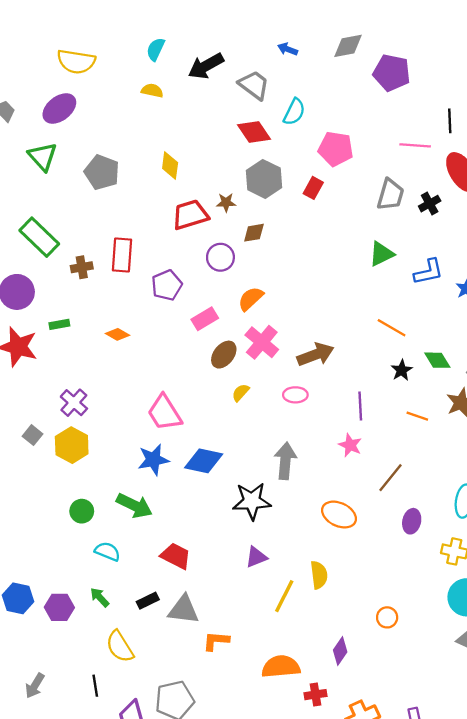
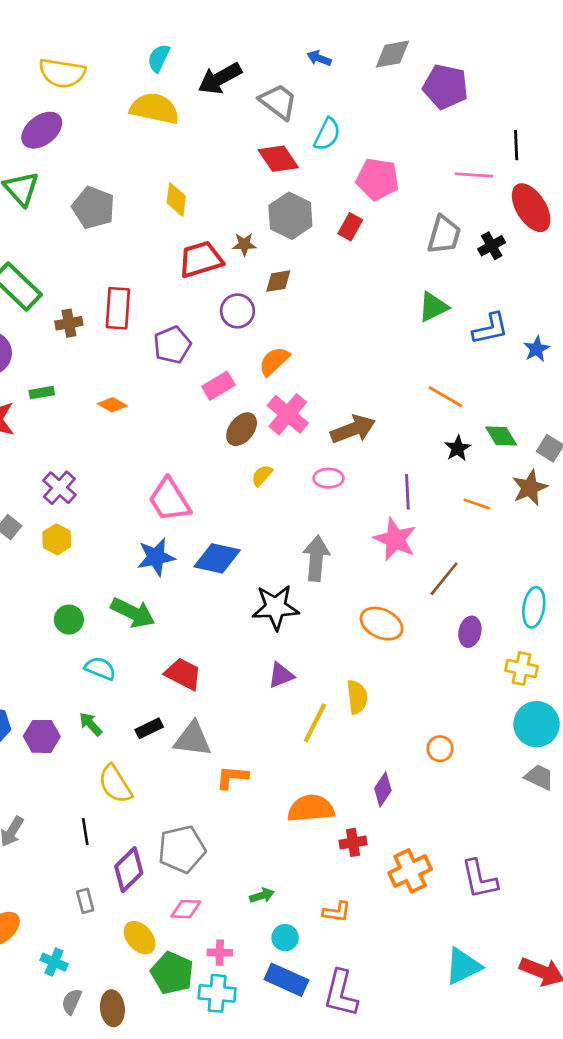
yellow semicircle: (152, 91) -> (155, 108), size x1.8
yellow hexagon: (72, 445) -> (57, 539), size x0.7
pink star: (350, 445) -> (395, 539), size x1.5

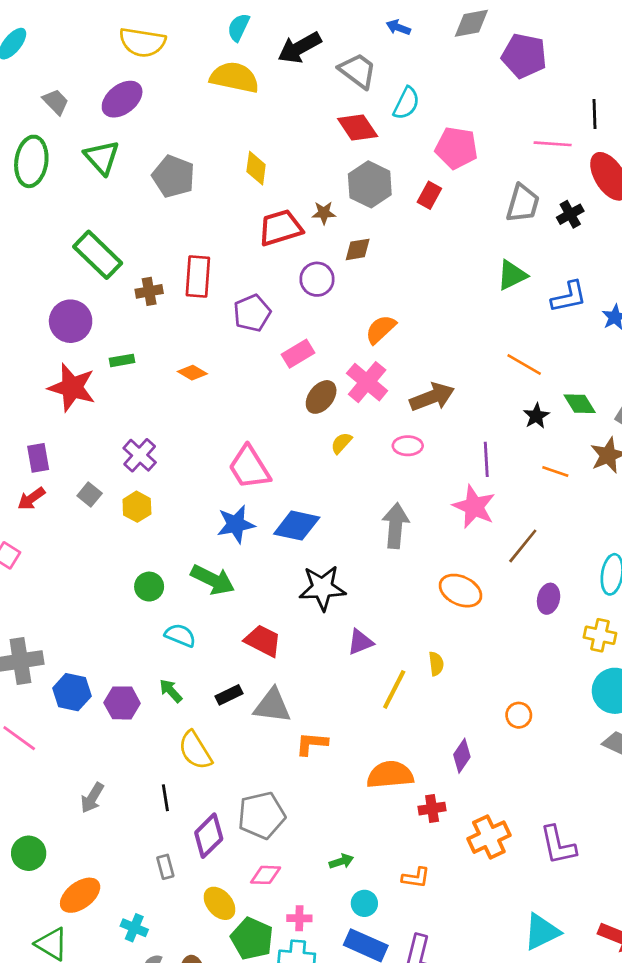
orange semicircle: (274, 361) -> (381, 329), moved
black star: (276, 607) -> (322, 588), moved
yellow semicircle: (357, 697) -> (436, 664), size x0.7

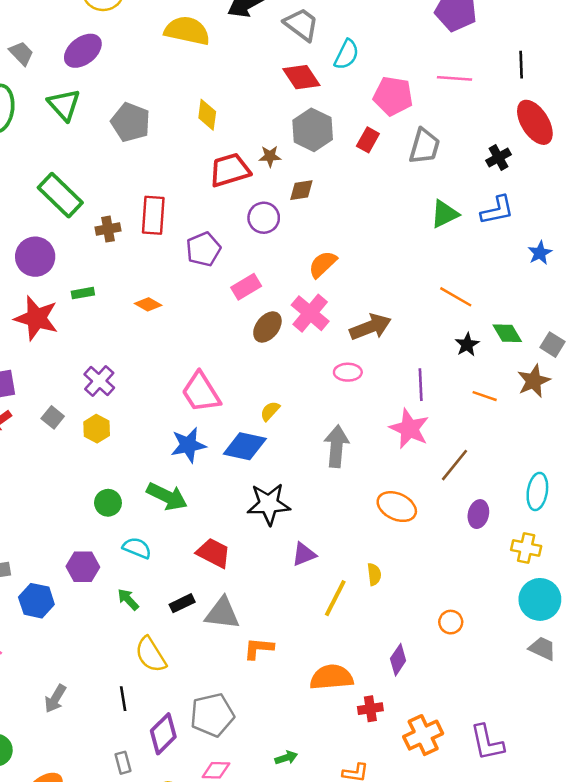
pink line: (553, 144) -> (455, 78), moved
gray trapezoid: (523, 203) -> (424, 146), moved
blue L-shape: (569, 297) -> (497, 210), moved
yellow semicircle: (341, 443) -> (270, 411), moved
purple hexagon: (122, 703) -> (83, 567), moved

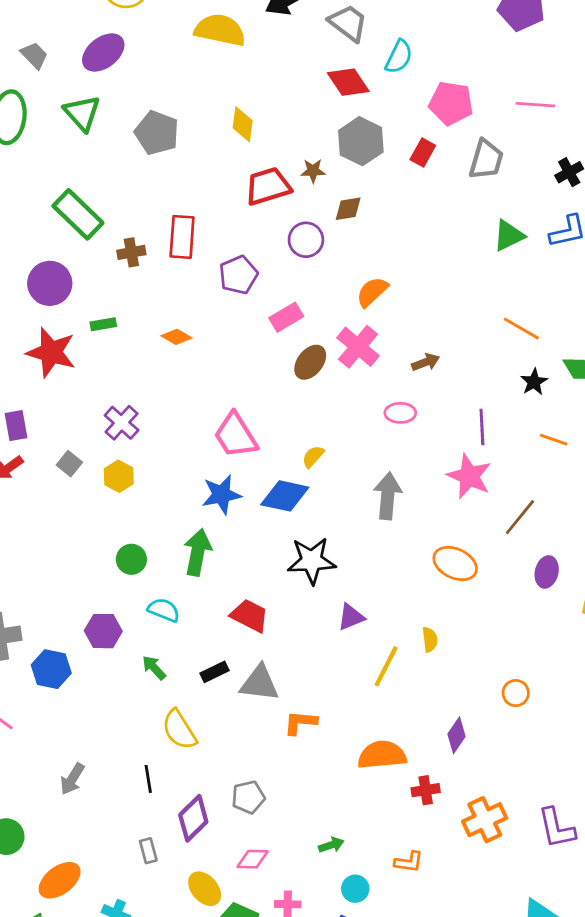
pink line: (455, 78) -> (535, 105), moved
brown arrow: (370, 327) -> (426, 362), size x0.6
green arrow: (167, 496) -> (198, 552), turned -105
gray pentagon: (212, 715) -> (248, 797), size x0.7

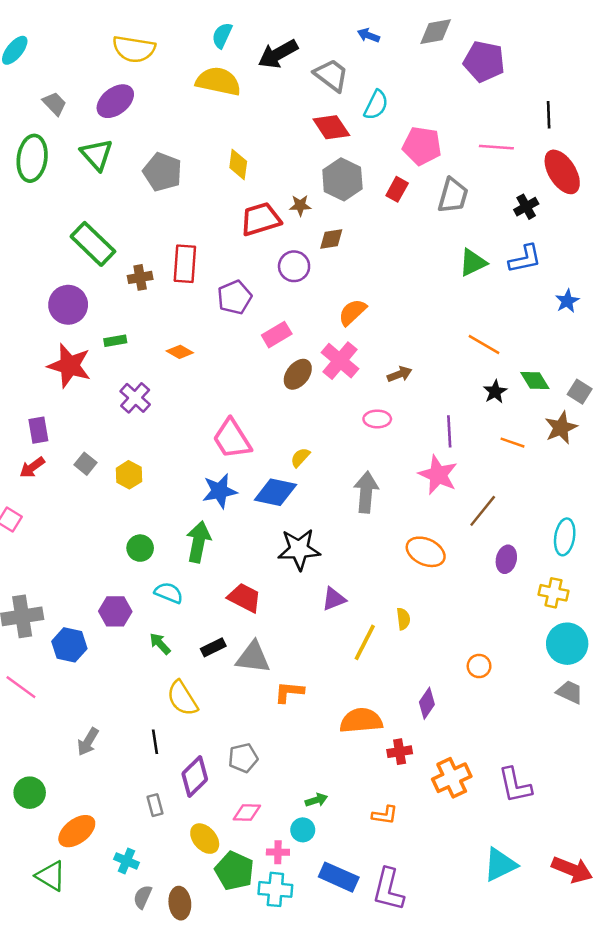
purple cross: (122, 423) -> (135, 398), moved
cyan circle: (355, 889) -> (303, 830), moved

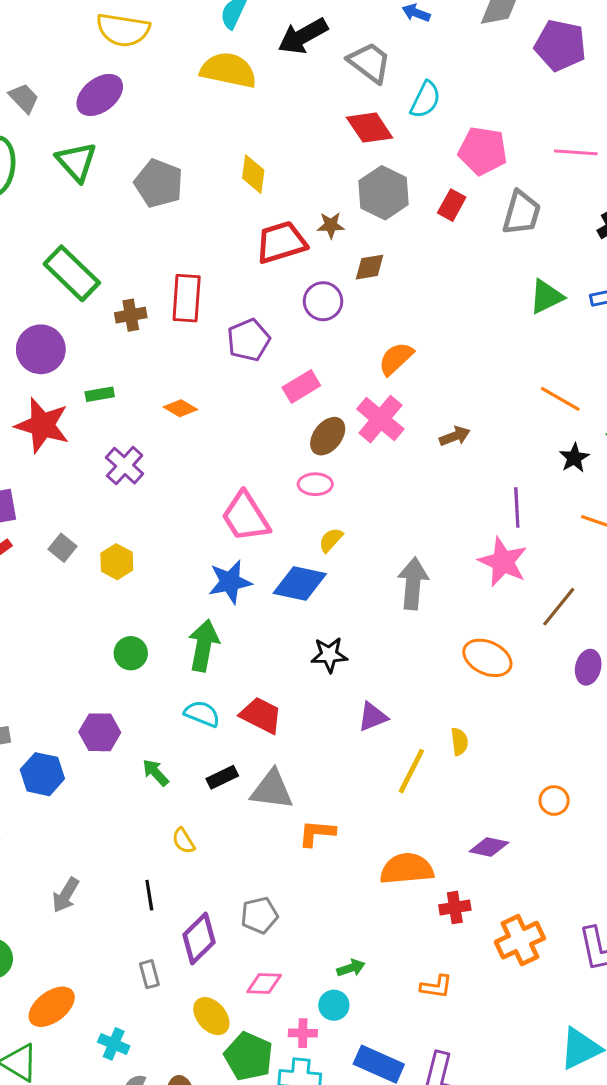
pink ellipse: (377, 419) -> (315, 484), moved
black star: (299, 549) -> (329, 655), size x0.7
cyan semicircle: (169, 593) -> (202, 714), moved
yellow semicircle: (182, 698) -> (183, 841), size x0.6
purple diamond: (427, 703) -> (489, 847), turned 68

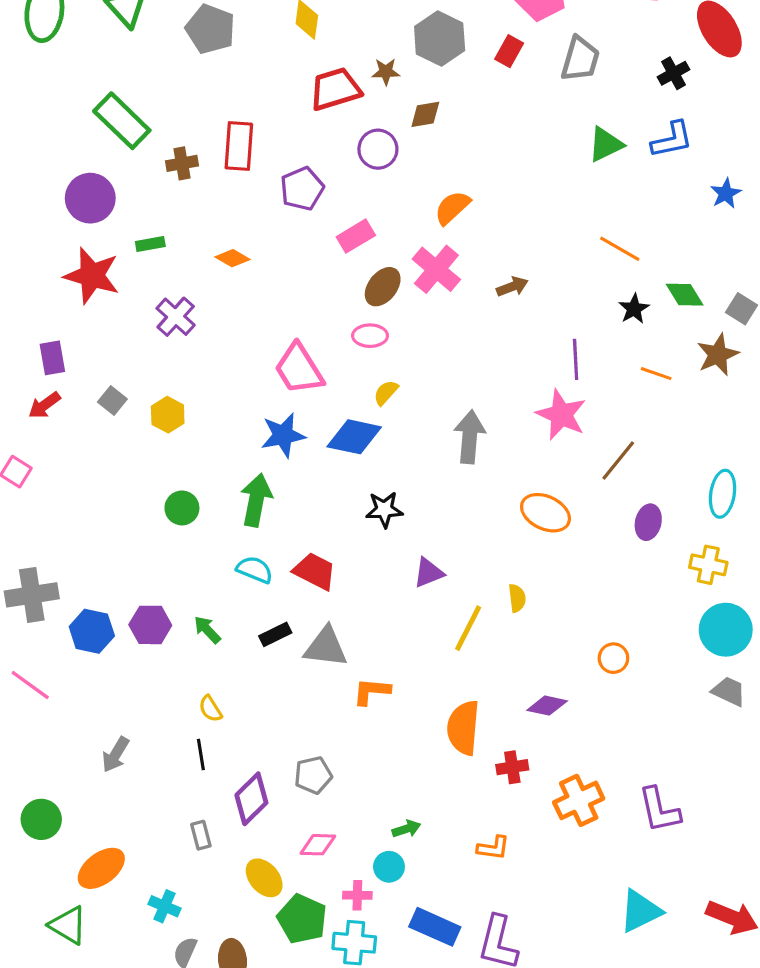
purple hexagon: (100, 732) -> (150, 625), moved
yellow semicircle: (183, 841) -> (210, 709), moved
orange semicircle: (407, 869) -> (463, 728), turned -80

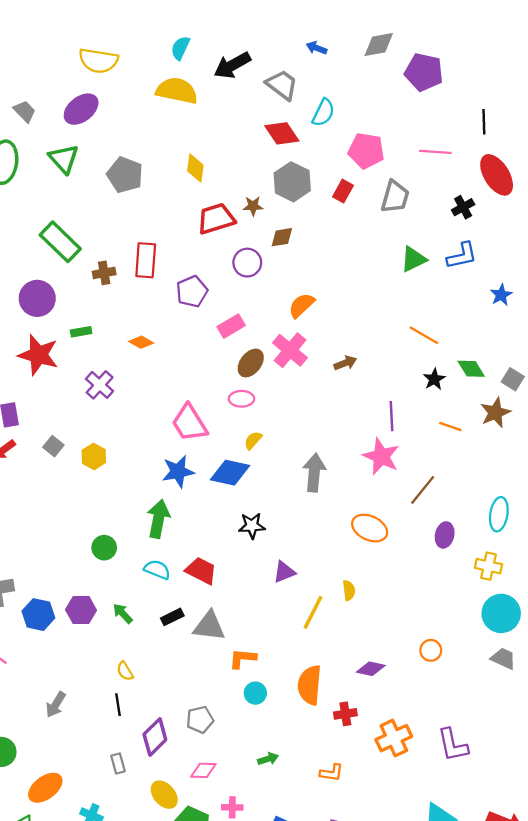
green circle: (182, 508) -> (104, 548), moved
orange circle: (613, 658) -> (431, 650), moved
cyan circle: (389, 867) -> (255, 693), moved

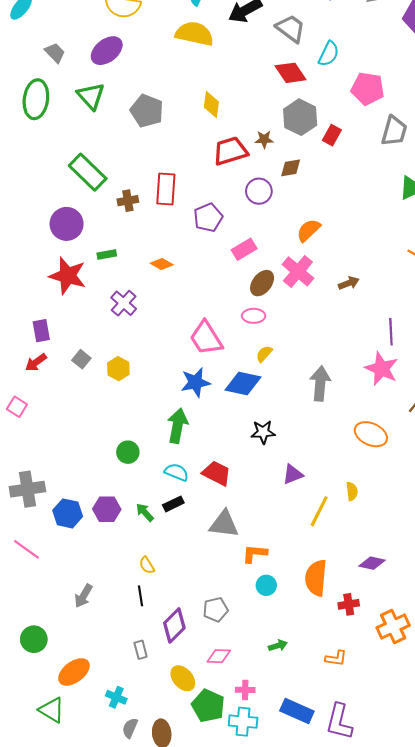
red rectangle: (343, 191) -> (332, 135), moved
black rectangle: (172, 617) -> (173, 504), moved

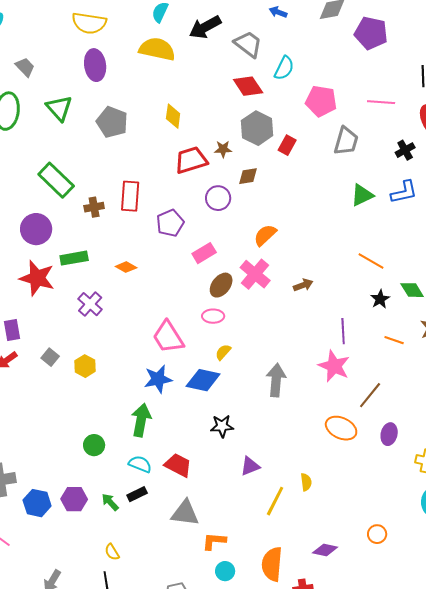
purple ellipse: (107, 51) -> (95, 65), moved, turned -60
green rectangle: (107, 255) -> (74, 258), size x1.5
orange ellipse: (371, 434) -> (341, 428), moved

